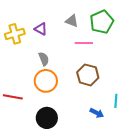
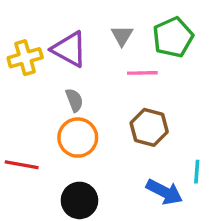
gray triangle: (72, 21) -> (122, 36), turned 40
purple triangle: (41, 29) -> (69, 49), size x1.6
blue arrow: (97, 113) -> (164, 192), size x1.5

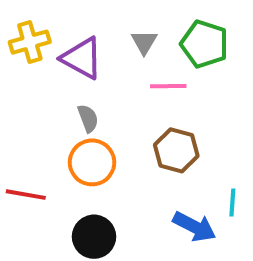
green pentagon: (173, 37) -> (204, 44), turned -30
yellow cross: (25, 58) -> (30, 42), moved

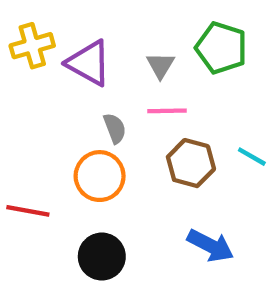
gray triangle: (144, 42) -> (160, 65), moved
pink line: (168, 86) -> (167, 111), moved
gray semicircle: (88, 118) -> (115, 128), moved
cyan line: (232, 203) -> (252, 157), moved, turned -64

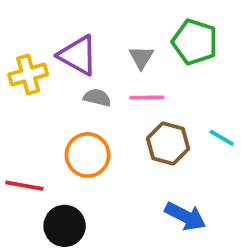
yellow cross: (32, 46) -> (28, 75), moved
gray semicircle: (115, 128) -> (97, 98), moved, turned -56
black circle: (102, 257) -> (65, 226), moved

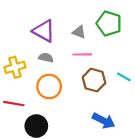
gray triangle: (141, 57) -> (79, 32), turned -40
yellow cross: (28, 75) -> (15, 67), moved
gray semicircle: (97, 98) -> (46, 58), moved

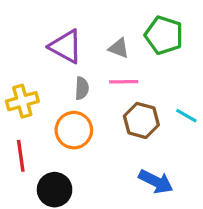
gray semicircle: (46, 58) -> (82, 88), moved, turned 80
red line: (14, 104) -> (21, 156), turned 72

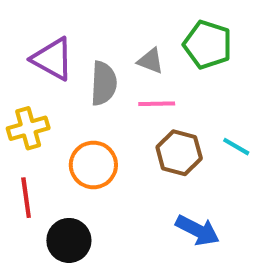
purple triangle: (66, 46) -> (53, 59), moved
gray semicircle: (82, 88) -> (104, 83), moved, size x1.5

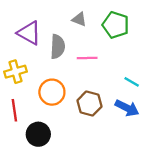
gray triangle: (151, 61) -> (79, 19), moved
brown hexagon: (179, 153) -> (89, 103), moved
blue arrow: (197, 230) -> (127, 108), moved

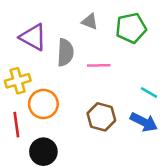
green pentagon: (116, 25) -> (131, 28), turned -30
orange circle: (52, 92) -> (43, 104), moved

